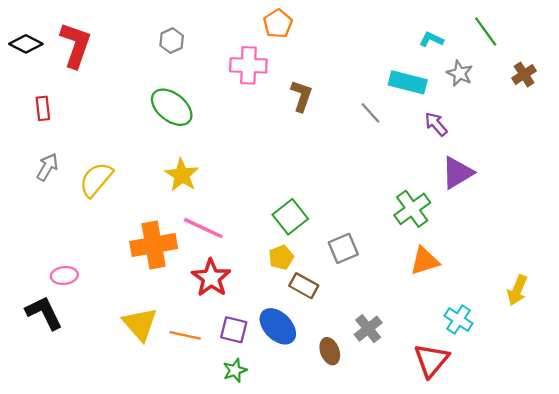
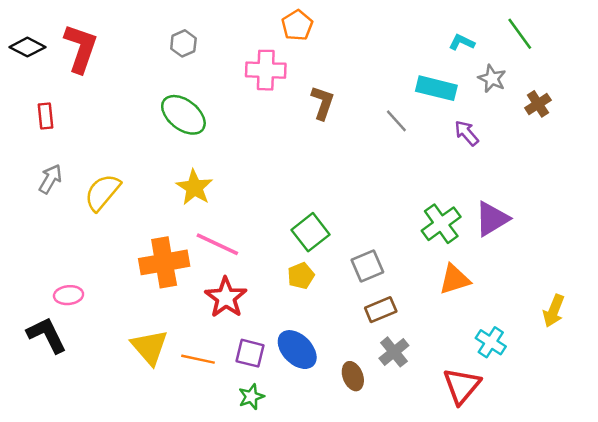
brown cross: (524, 74) -> (538, 104), moved
purple triangle: (457, 173) -> (492, 219), moved
brown rectangle: (304, 286) -> (381, 310), moved, turned -52

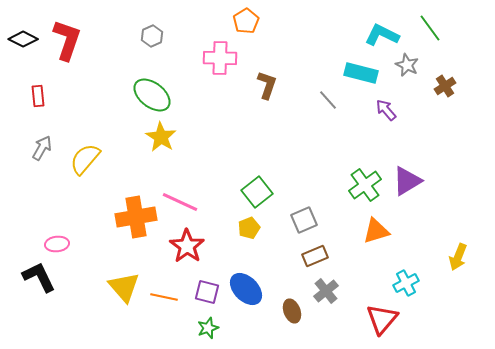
cyan L-shape: (462, 42) -> (382, 35), size x1.6
yellow star: (194, 187) -> (161, 137), moved
cyan cross: (491, 342) -> (406, 283), turned 30

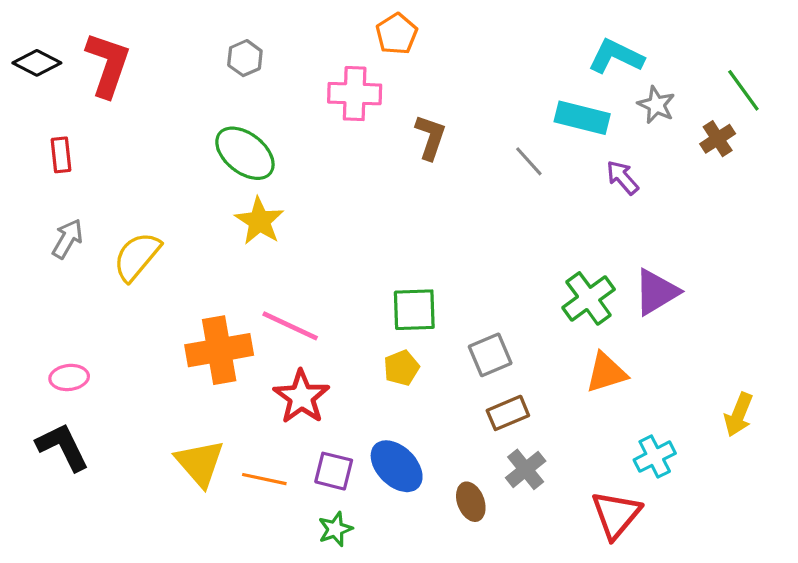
green line: (430, 28) -> (743, 90), moved
green square: (257, 192) -> (414, 310), turned 36
pink ellipse: (57, 244) -> (69, 377), moved

